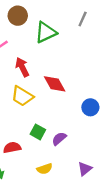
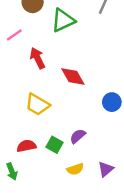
yellow trapezoid: (22, 96) -> (37, 104), moved
green square: (38, 132) -> (55, 145), moved
yellow semicircle: (45, 169) -> (75, 169), moved

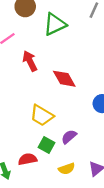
yellow trapezoid: (37, 104) -> (42, 115), moved
red semicircle: (26, 146) -> (28, 159), moved

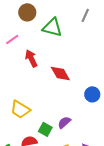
green triangle: (55, 24) -> (52, 27), turned 40
yellow trapezoid: (42, 115) -> (20, 109), moved

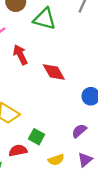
purple semicircle: (64, 122) -> (79, 131), moved

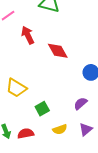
green square: (36, 137) -> (42, 109), turned 32
red semicircle: (18, 151) -> (26, 134), moved

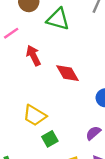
yellow trapezoid: (16, 88) -> (35, 115), moved

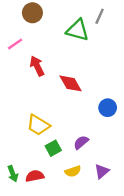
green triangle: (58, 19) -> (78, 30), moved
purple semicircle: (93, 133) -> (81, 142), moved

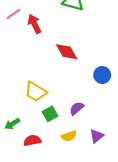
red arrow: (37, 66) -> (34, 24), moved
green arrow: (13, 174) -> (12, 124), moved, turned 80

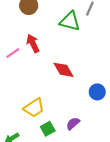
pink line: (13, 14) -> (13, 53), moved
yellow trapezoid: (36, 92) -> (34, 108), turned -65

